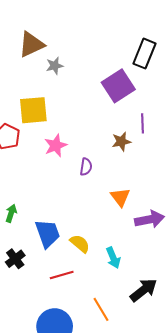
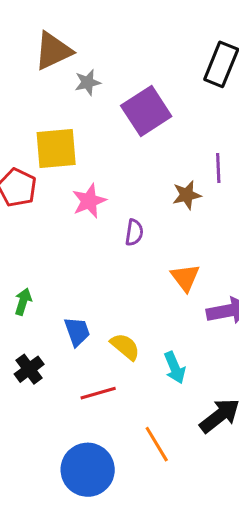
purple square: (118, 86) -> (146, 111), moved
blue trapezoid: (48, 233) -> (77, 332), size x0.7

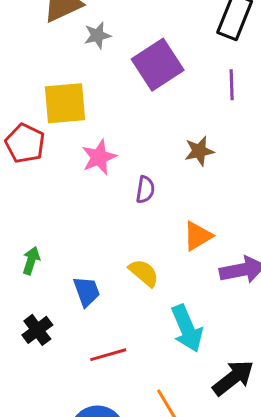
purple line: (218, 168) -> (232, 85), moved
orange triangle: (185, 278) -> (198, 236), turned 36
yellow semicircle: (125, 347) -> (144, 273), moved
cyan arrow: (175, 368) -> (187, 328), size x1.4

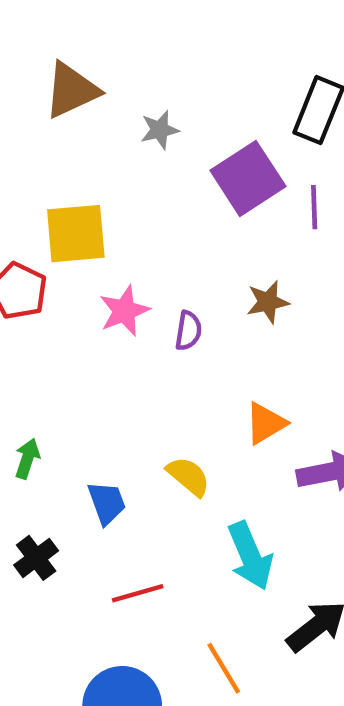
gray star: (97, 35) -> (160, 130), moved
purple square: (158, 65) -> (248, 178), moved
purple semicircle: (145, 190) -> (188, 331), moved

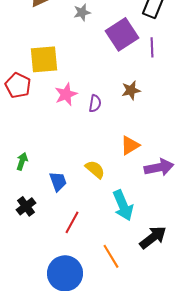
red line: (138, 593) -> (72, 222), turned -45

